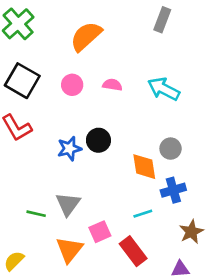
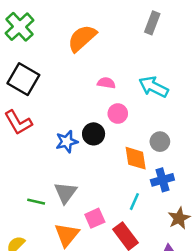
pink circle: (72, 85) -> (118, 114), moved
cyan line: (143, 214) -> (134, 202), turned -48

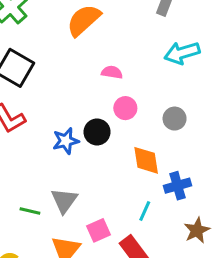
cyan arrow: (154, 87) -> (182, 53), moved, turned -44
gray circle: (160, 142) -> (175, 119), moved

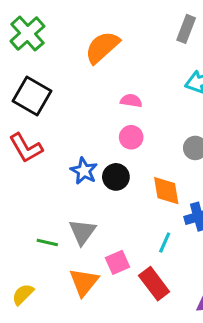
pink circle: (125, 108) -> (131, 137), moved
black circle: (97, 132) -> (116, 177), moved
blue star: (66, 141) -> (84, 171), turned -30

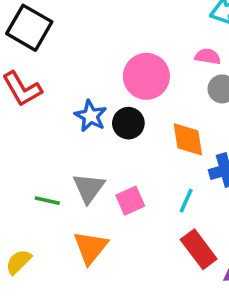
pink semicircle: (131, 101) -> (208, 56), moved
pink circle: (131, 137) -> (146, 76), size x1.6
pink square: (117, 262) -> (130, 201), moved
red rectangle: (154, 284) -> (199, 249), moved

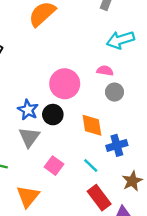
gray triangle: (89, 188) -> (29, 137), moved
pink square: (130, 201) -> (54, 166), turned -30
cyan line: (186, 201) -> (91, 166), turned -70

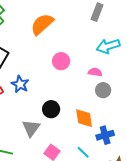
pink circle: (65, 84) -> (61, 61), moved, size x0.7
blue star: (28, 110) -> (20, 84), moved

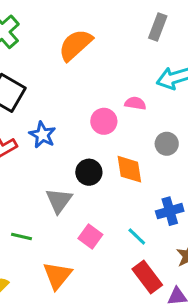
pink circle: (61, 61) -> (104, 121), moved
pink semicircle: (95, 72) -> (135, 103), moved
orange diamond: (84, 118) -> (129, 169), moved

